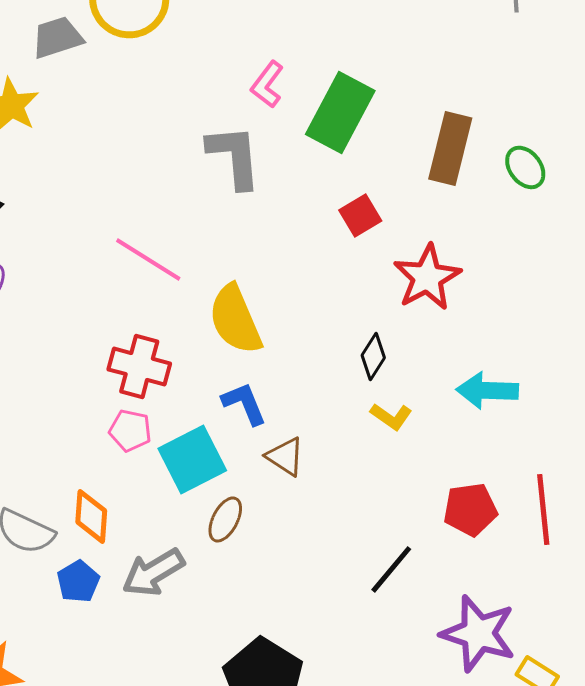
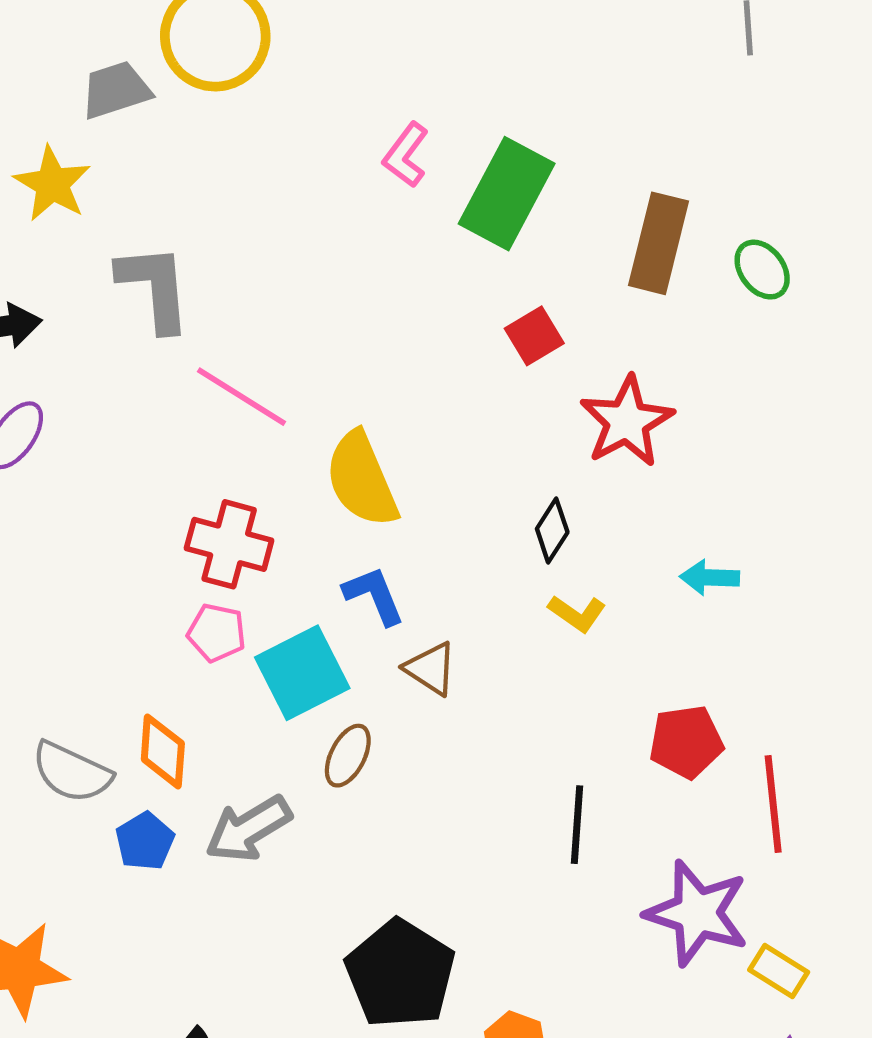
gray L-shape: (234, 156) -> (154, 287), moved
cyan arrow: (487, 390) -> (710, 577), size x0.7
red line: (543, 509) -> (773, 804), moved
black line: (391, 569) -> (577, 825), turned -36

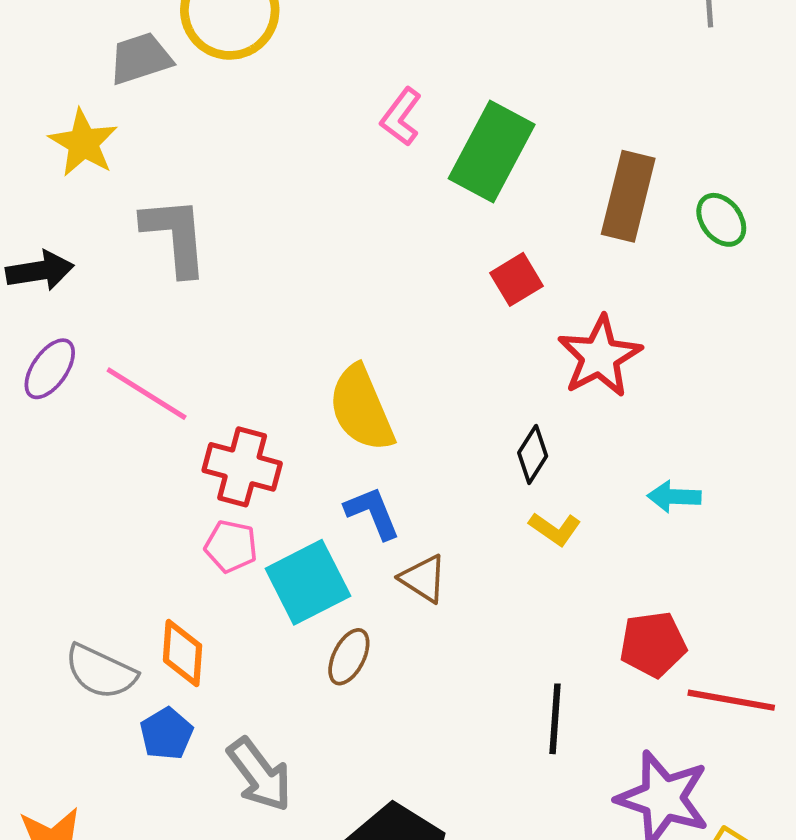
pink line: (241, 397) -> (147, 394), moved
red line: (773, 804) -> (731, 700), turned -74
gray arrow: (248, 829) -> (260, 775), moved, turned -96

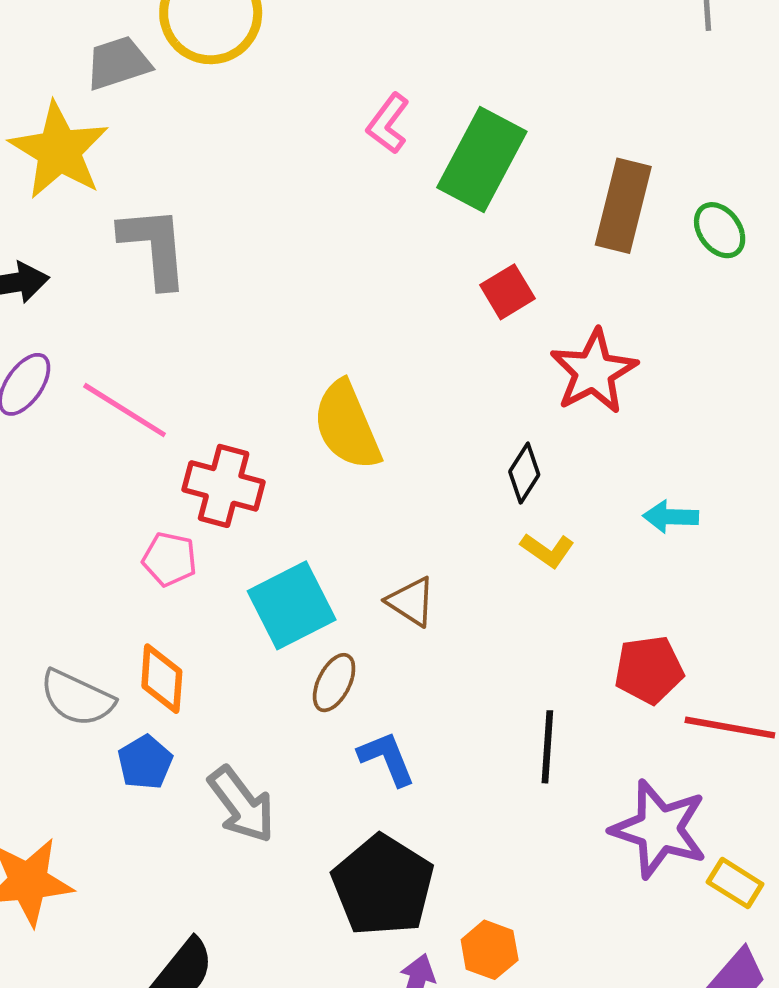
yellow star: (83, 143) -> (59, 150), size x1.4
blue L-shape: (372, 513) -> (387, 758), moved
pink pentagon: (231, 546) -> (170, 559), moved

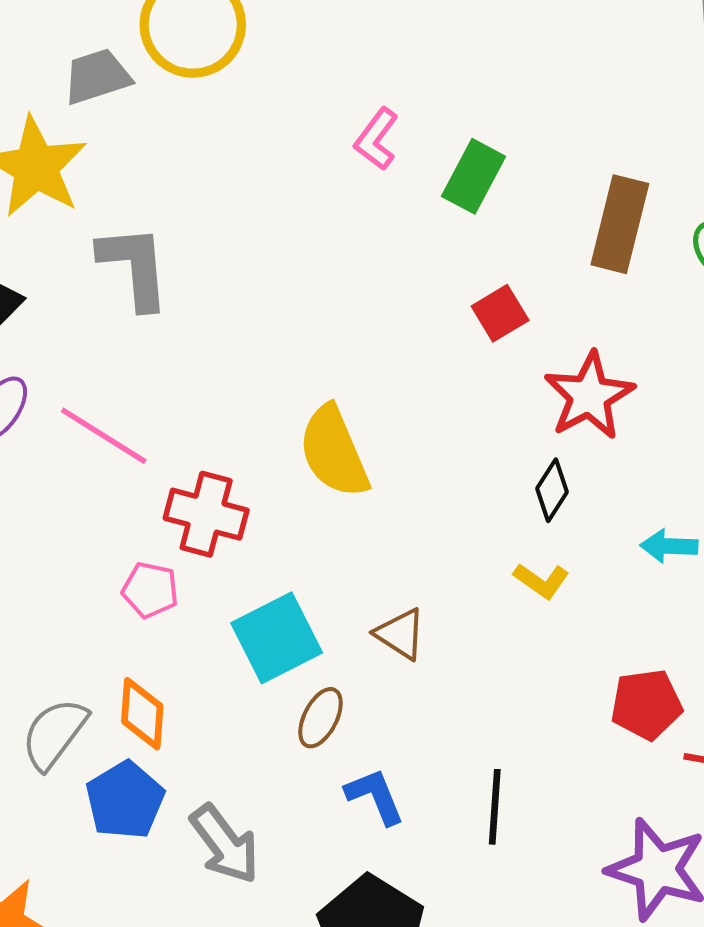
green rectangle: (482, 159) -> (473, 176), size x0.7
black diamond: (524, 473) -> (552, 490), moved
gray semicircle: (77, 698) -> (54, 734), turned 102
black line: (547, 747) -> (495, 807), moved
blue pentagon: (145, 762) -> (125, 800), size x1.4

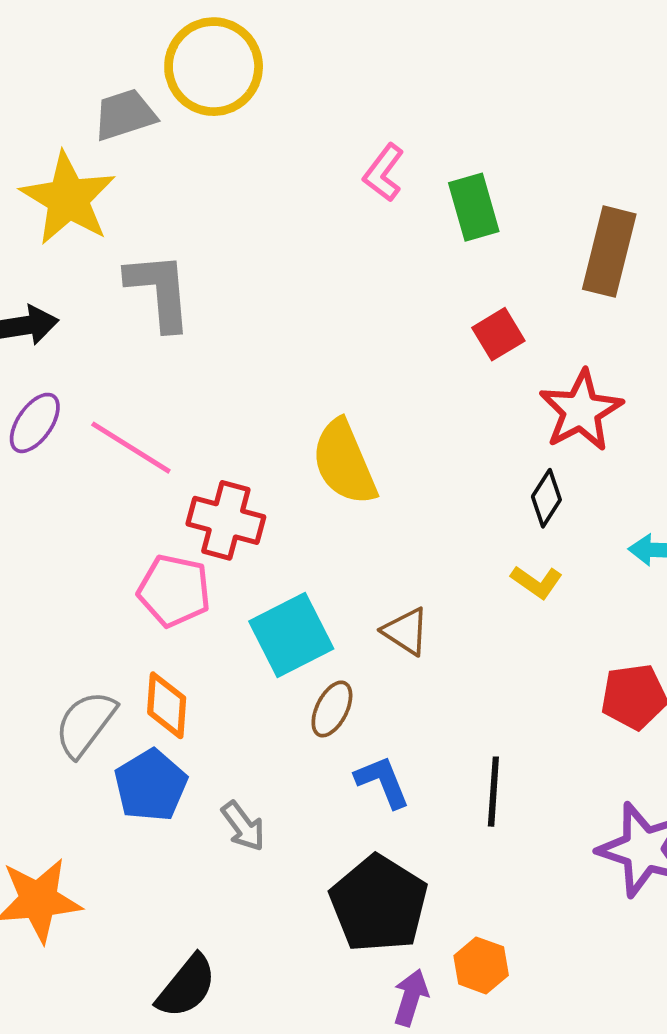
green rectangle: (473, 176) -> (474, 207), turned -44
pink pentagon: (150, 590) -> (174, 591), size x1.4
gray arrow: (225, 844) -> (243, 826), size x0.7

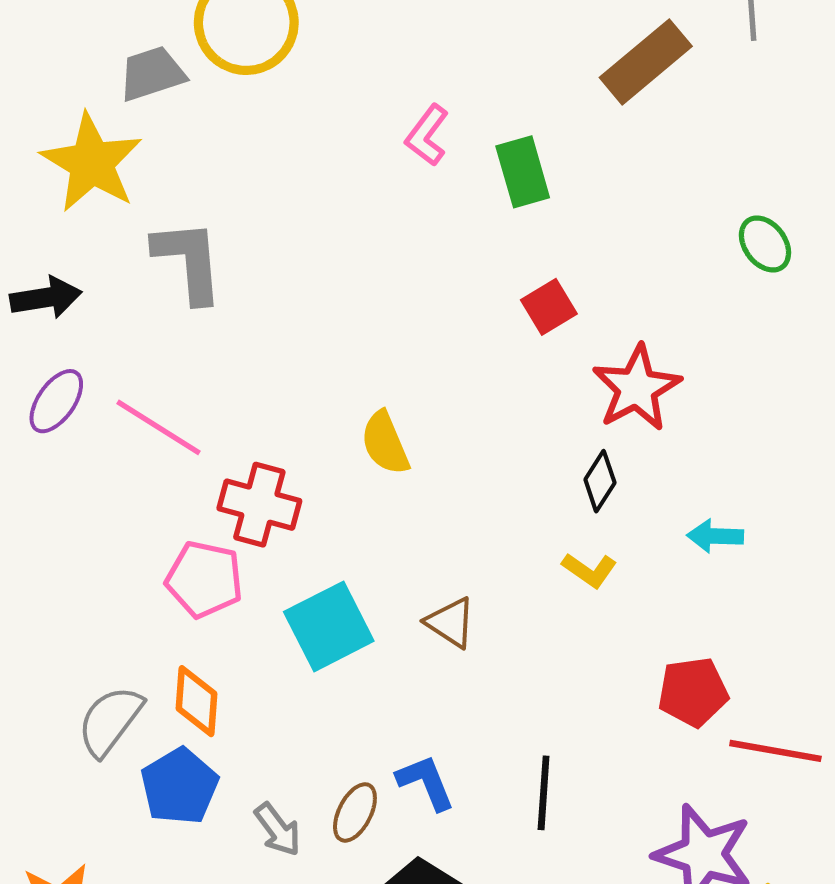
brown rectangle: (609, 252) -> (646, 62), moved, turned 36
yellow semicircle: (344, 462) -> (385, 443), size x0.7
brown ellipse: (332, 709) -> (355, 812), moved

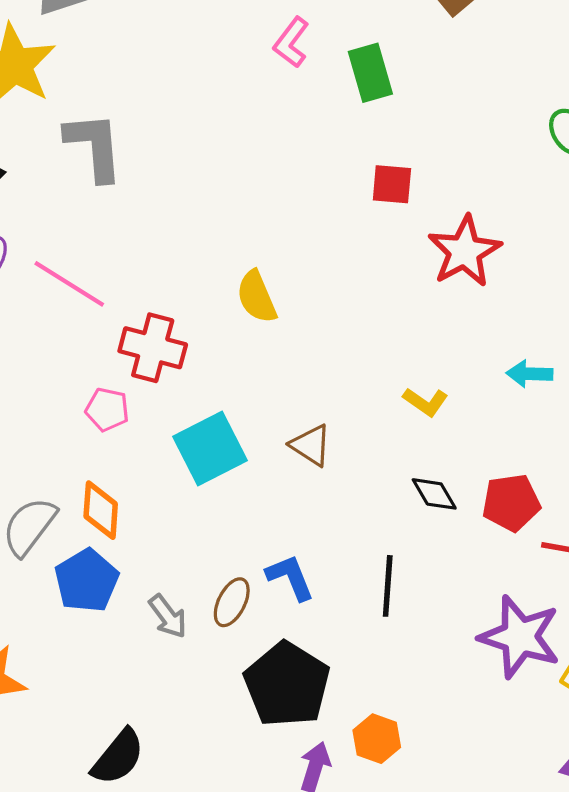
red square: (549, 307) -> (392, 184), turned 36
black diamond: (600, 481) -> (434, 494), moved, turned -63
pink pentagon: (204, 579) -> (107, 409), size x0.7

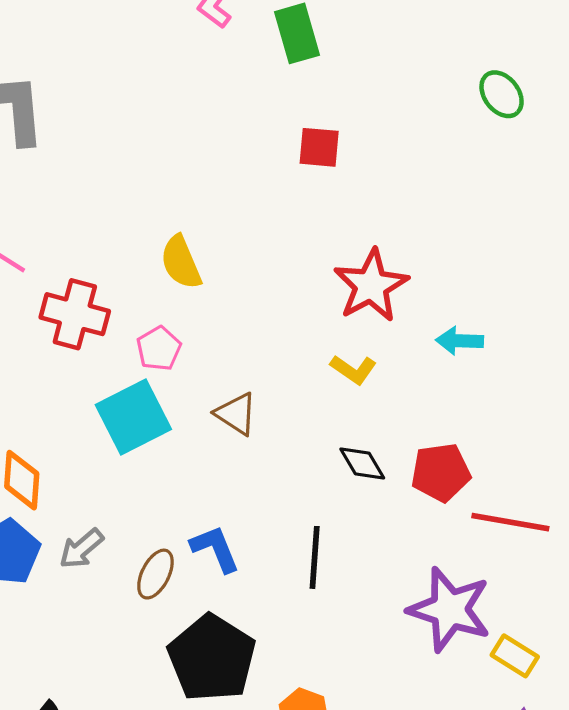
red star: (465, 251) -> (371, 286), moved
pink pentagon: (107, 409) -> (159, 349), moved, turned 30
gray arrow: (168, 616) -> (81, 549), moved, turned 87

